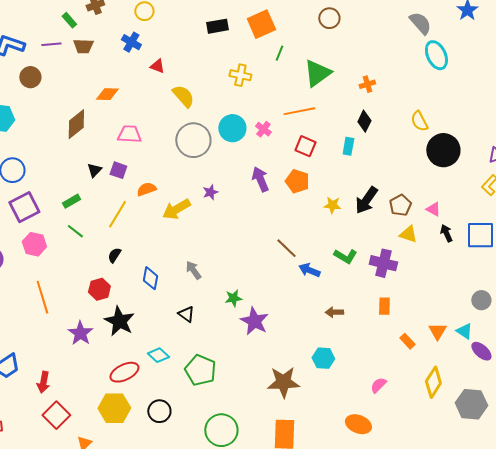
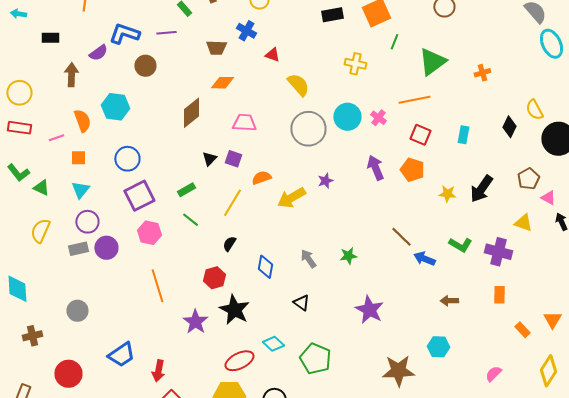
brown trapezoid: (83, 46) -> (216, 48), moved
black diamond: (364, 121) -> (509, 127), moved
brown pentagon: (400, 205) -> (528, 179), moved
green star: (233, 298) -> (348, 256), moved

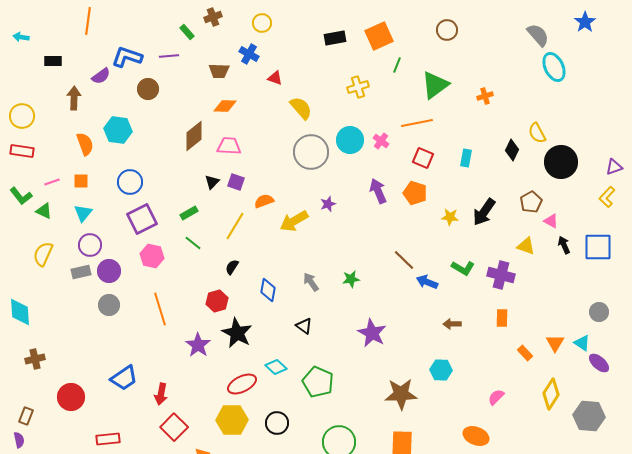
yellow cross: (355, 64) -> (358, 87), turned -30
pink trapezoid: (244, 123) -> (229, 146), moved
pink line: (56, 138) -> (52, 182), moved
gray circle: (77, 311) -> (109, 305), moved

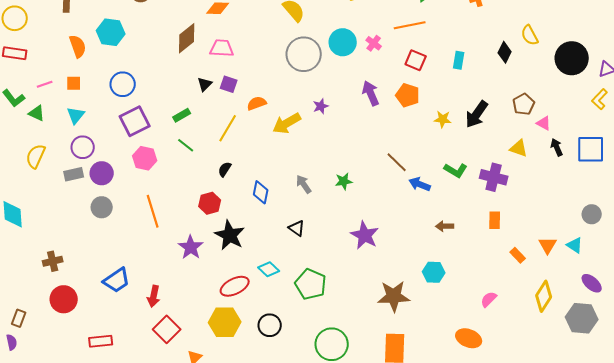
black circle: (561, 162) -> (572, 58), moved
brown cross: (35, 359) -> (53, 261), moved
purple ellipse: (599, 363) -> (592, 283), moved

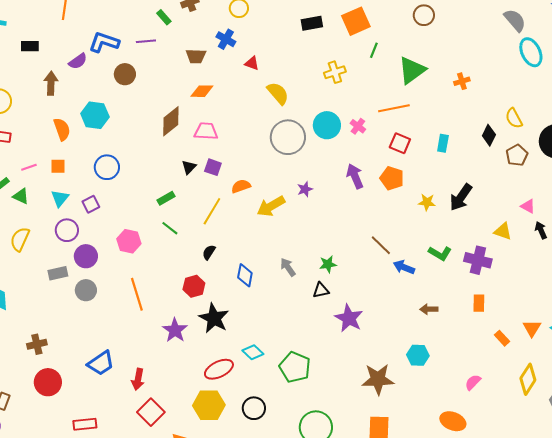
brown pentagon: (524, 104) -> (517, 155), moved
purple square: (135, 121) -> (91, 204), moved, size x0.6
gray rectangle: (74, 174) -> (58, 273), moved
black triangle: (297, 228) -> (321, 290), moved, turned -48

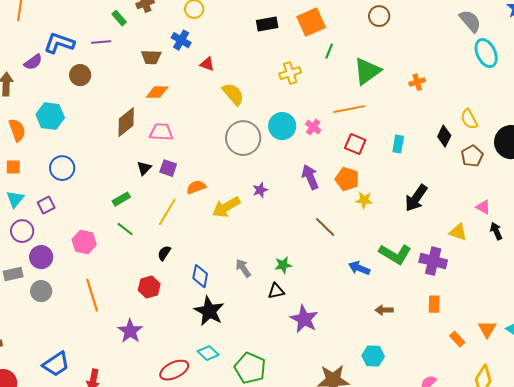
yellow star: (427, 202) -> (364, 200), moved
brown line: (381, 245) -> (325, 227), moved
green L-shape: (440, 253) -> (395, 254), size x1.4
black star: (214, 318) -> (209, 311), moved

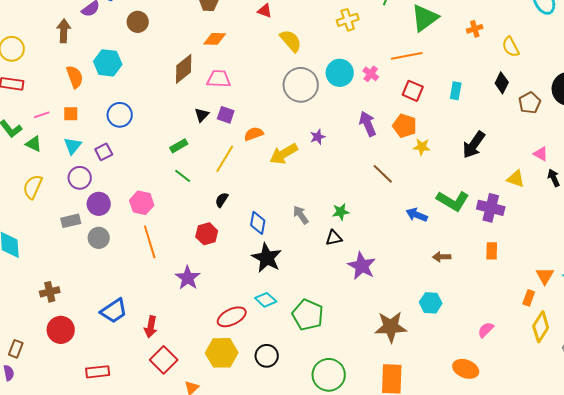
yellow semicircle: (469, 119) -> (511, 47), moved
pink hexagon: (84, 242) -> (142, 203), moved
orange rectangle: (457, 339) -> (529, 298), moved, turned 63

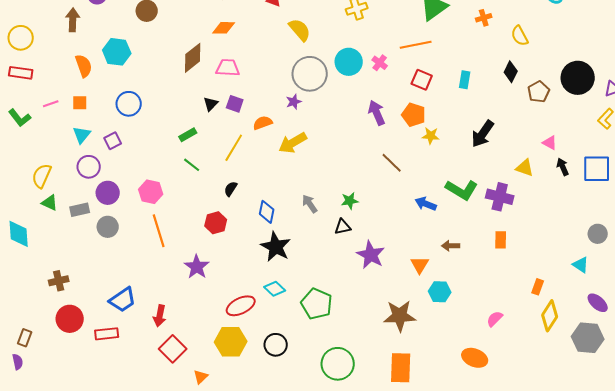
purple star: (318, 137) -> (294, 102), moved
green triangle: (34, 144) -> (50, 203), moved
orange triangle: (545, 276) -> (420, 265), moved
red rectangle: (98, 372) -> (107, 334), moved

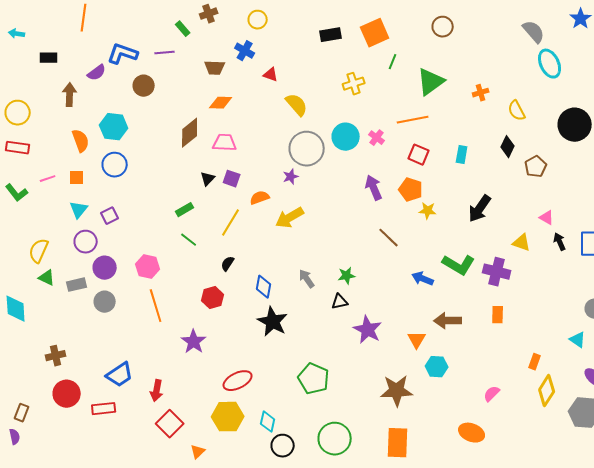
black circle: (578, 78) -> (575, 125), moved
blue circle: (129, 104) -> (115, 165), moved
brown arrow: (451, 246) -> (448, 321), size x1.5
cyan diamond: (275, 289) -> (268, 422), moved, turned 60
black circle: (276, 345) -> (283, 446), moved

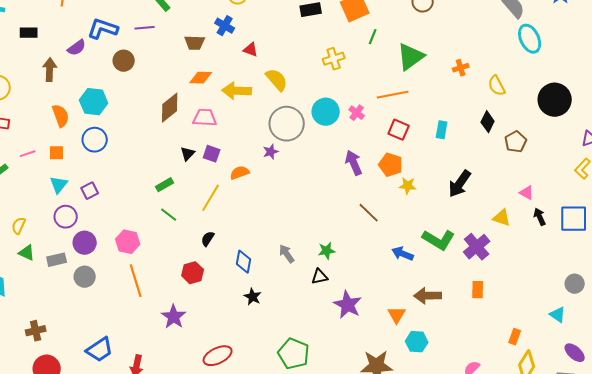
yellow arrow: (290, 218) -> (237, 91), moved, turned 32
yellow semicircle: (39, 251) -> (19, 226), size x0.7
purple cross: (497, 272) -> (477, 247), turned 36
black star: (273, 322) -> (253, 297), size x0.6

